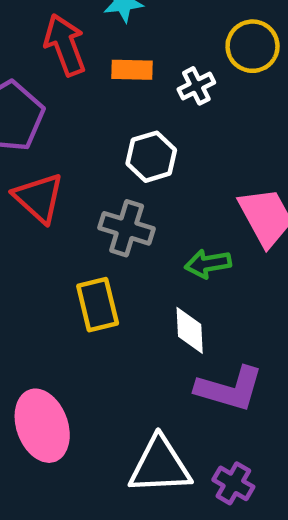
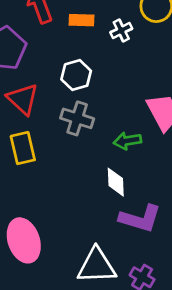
white hexagon: (151, 157) -> (76, 75), moved
yellow rectangle: (98, 305) -> (23, 148), moved

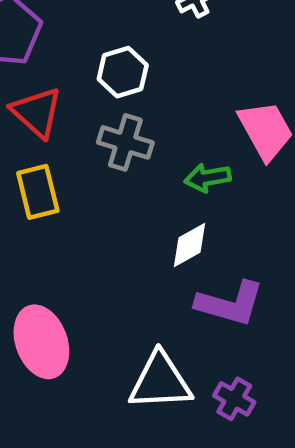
white diamond: (116, 182) -> (189, 245), turned 64

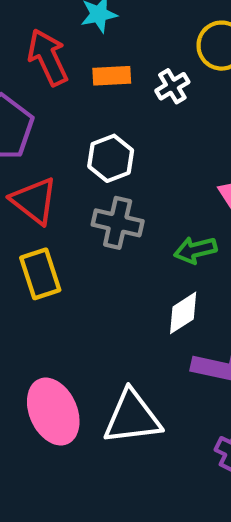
white triangle: (160, 381) -> (132, 417), moved

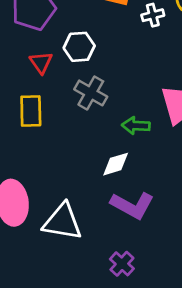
white hexagon: (111, 158) -> (79, 47), moved
red triangle: (34, 201) -> (41, 62), size x0.7

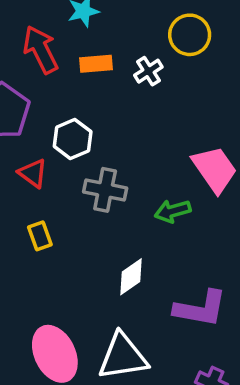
yellow rectangle: (31, 111) -> (40, 236), size x0.7
white diamond: (116, 164) -> (131, 277), moved

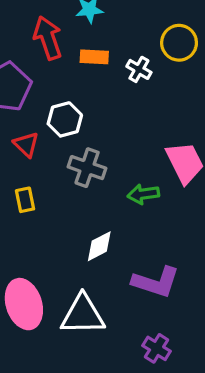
white cross: (148, 71) -> (139, 69), turned -35

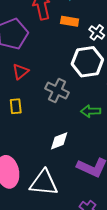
white hexagon: (65, 119) -> (87, 62), moved, size x1.4
red triangle: (26, 144) -> (20, 72), turned 30

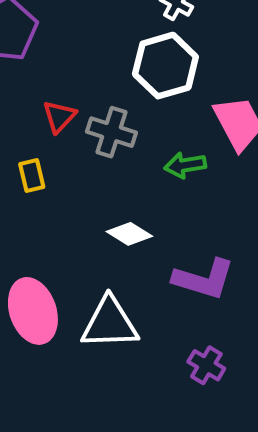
red triangle: (20, 72) -> (59, 116), moved
white diamond: (59, 141) -> (129, 234), turned 60

